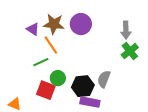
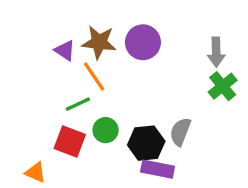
red square: (46, 90) -> (70, 141), moved

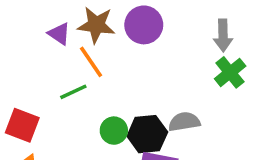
green circle: (106, 130) -> (114, 131), moved
gray semicircle: (180, 132) -> (184, 122), turned 60
red square: (70, 141) -> (22, 125), moved

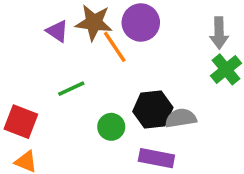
orange line: (91, 62) -> (115, 47), moved
black hexagon: (147, 134) -> (153, 109), moved

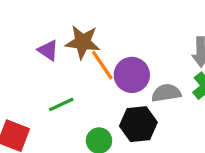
purple circle: (141, 23) -> (132, 75), moved
gray semicircle: (181, 118) -> (166, 93), moved

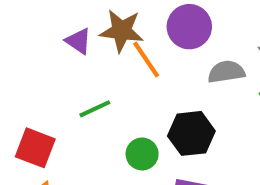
purple circle: (132, 75) -> (189, 27), moved
gray semicircle: (166, 93) -> (226, 72), moved

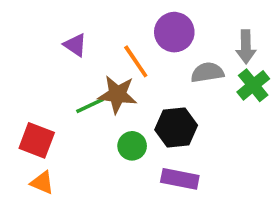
brown star: (122, 31) -> (117, 94), moved

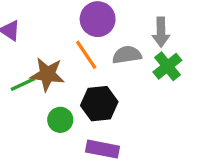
orange line: (136, 61) -> (86, 55), moved

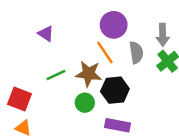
gray semicircle: (127, 55) -> (136, 52), turned 90
brown star: (47, 74) -> (89, 74), moved

